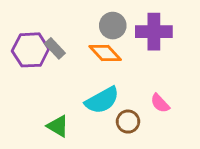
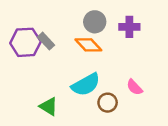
purple cross: (154, 32) -> (129, 27), size x0.7

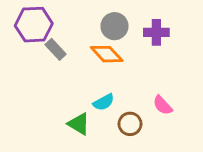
purple hexagon: (25, 42) -> (34, 25), moved
cyan semicircle: (86, 85) -> (104, 102), size x0.6
green triangle: (49, 106) -> (79, 124), moved

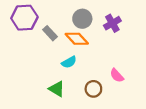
purple cross: (156, 32) -> (112, 23), turned -30
gray rectangle: (56, 49) -> (50, 33), moved
cyan semicircle: (104, 102) -> (69, 62), moved

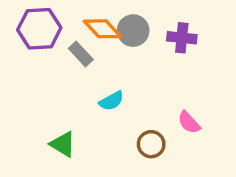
purple cross: (112, 23) -> (182, 38), turned 36
orange diamond: (77, 39) -> (102, 29), moved
green triangle: (57, 89) -> (63, 144), moved

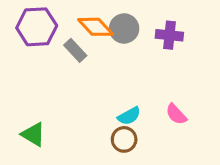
cyan semicircle: (111, 101) -> (129, 116), moved
green triangle: (63, 144) -> (33, 134), moved
brown circle: (151, 144) -> (124, 139), moved

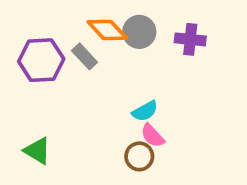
purple hexagon: (37, 27) -> (41, 60), moved
pink semicircle: (176, 114) -> (153, 136), moved
cyan semicircle: (129, 116) -> (145, 111), moved

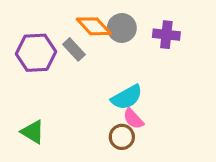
cyan semicircle: (145, 111) -> (127, 97), size x1.4

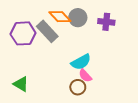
gray rectangle: (74, 49) -> (47, 31), size x1.5

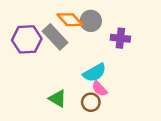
purple cross: (106, 22) -> (120, 38), moved
green triangle: (21, 84) -> (58, 99), moved

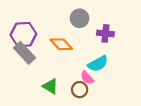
orange diamond: (70, 20) -> (61, 44), moved
gray rectangle: (55, 37) -> (24, 53), moved
cyan semicircle: (95, 73) -> (98, 64), moved

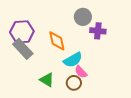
gray circle: (80, 18) -> (83, 17), moved
orange diamond: (61, 44) -> (57, 41), turned 30
cyan semicircle: (98, 64) -> (73, 60), moved

